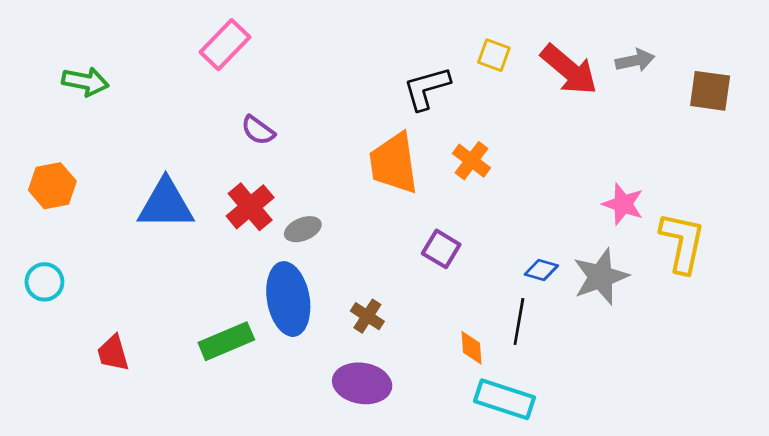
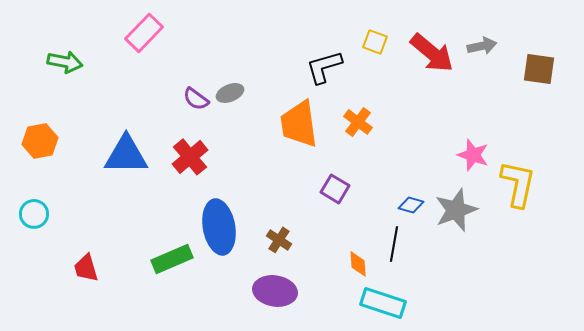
pink rectangle: (225, 45) -> (144, 33), moved
gray ellipse: (303, 229) -> (230, 93), moved

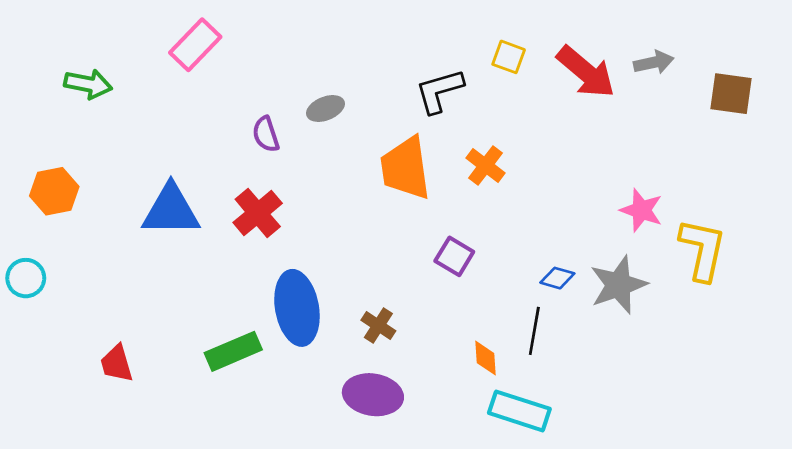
gray ellipse: (230, 93) -> (325, 109), moved
purple semicircle: (196, 99) -> (266, 134), turned 36
cyan circle: (34, 214) -> (26, 278), moved

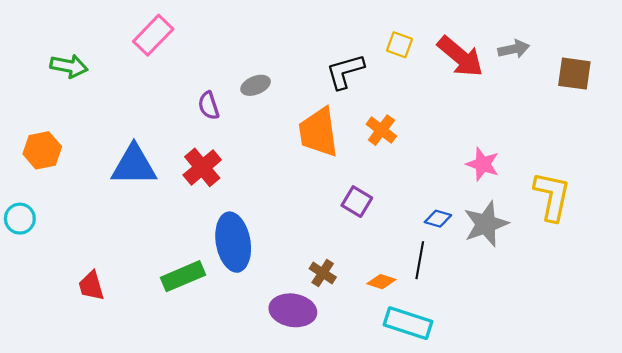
pink star: (641, 210) -> (483, 164), moved
brown cross: (378, 326) -> (323, 273), moved
orange diamond: (486, 358) -> (381, 282), turned -68

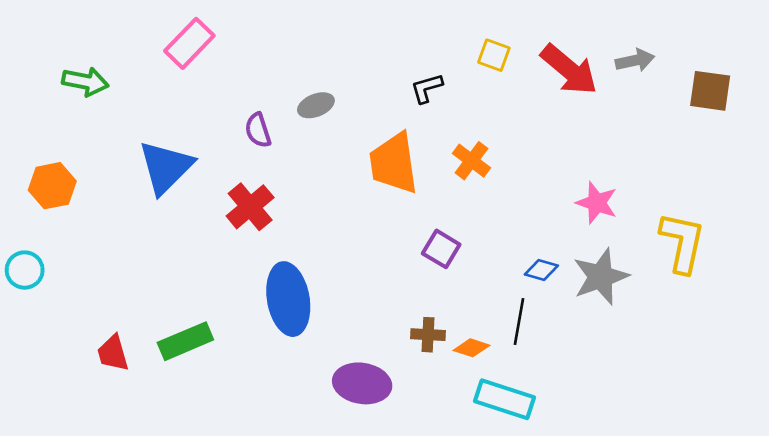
black L-shape: (345, 71) -> (427, 88), size x0.7
blue triangle: (134, 165) -> (166, 167), moved, turned -45
brown cross: (323, 273) -> (428, 335), moved, turned -30
green rectangle: (183, 276) -> (185, 341), moved

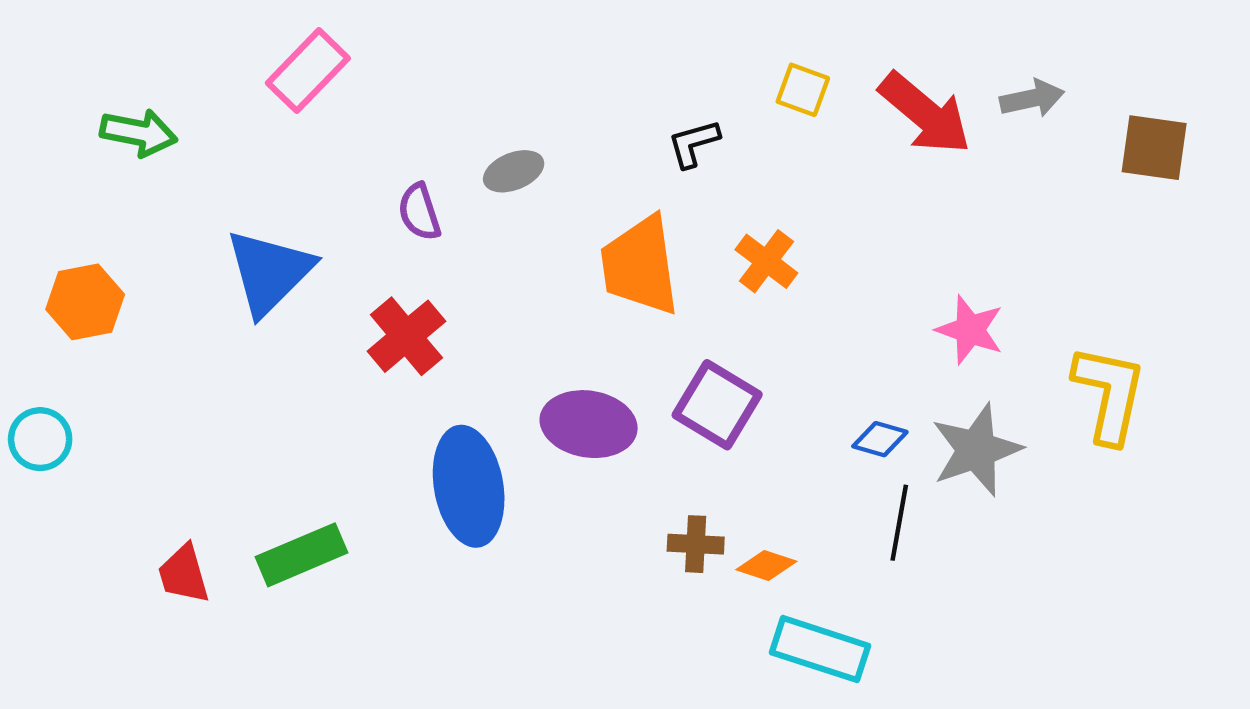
purple square: (441, 249) -> (717, 405), size x1.4
black line: (519, 321) -> (899, 523), moved
purple ellipse: (362, 383) -> (589, 424), moved

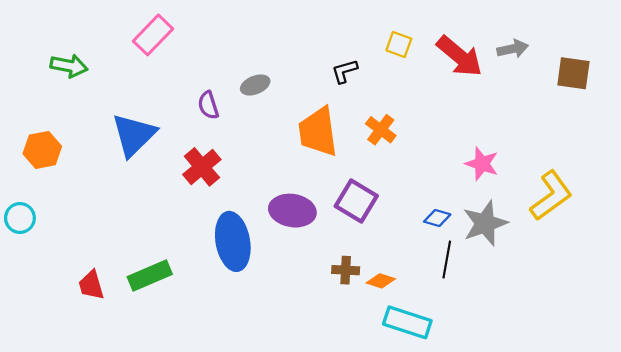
yellow L-shape: (1109, 394) -> (551, 196), turned 42

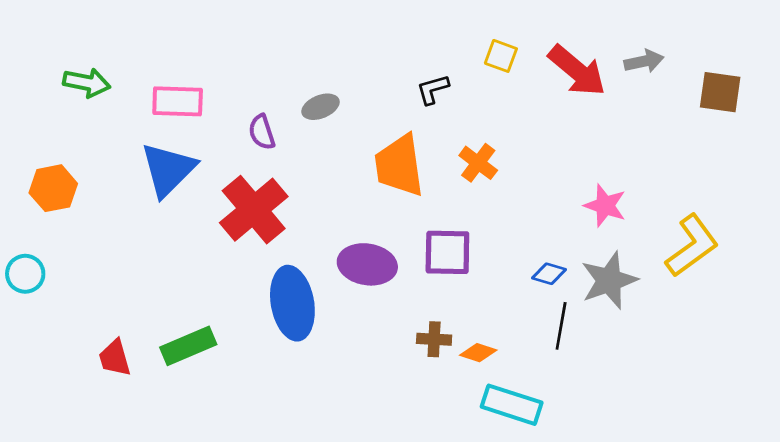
pink rectangle: (153, 35) -> (178, 101), moved, turned 48
red cross: (202, 167) -> (254, 210), size x1.4
purple square: (356, 201) -> (447, 252), turned -30

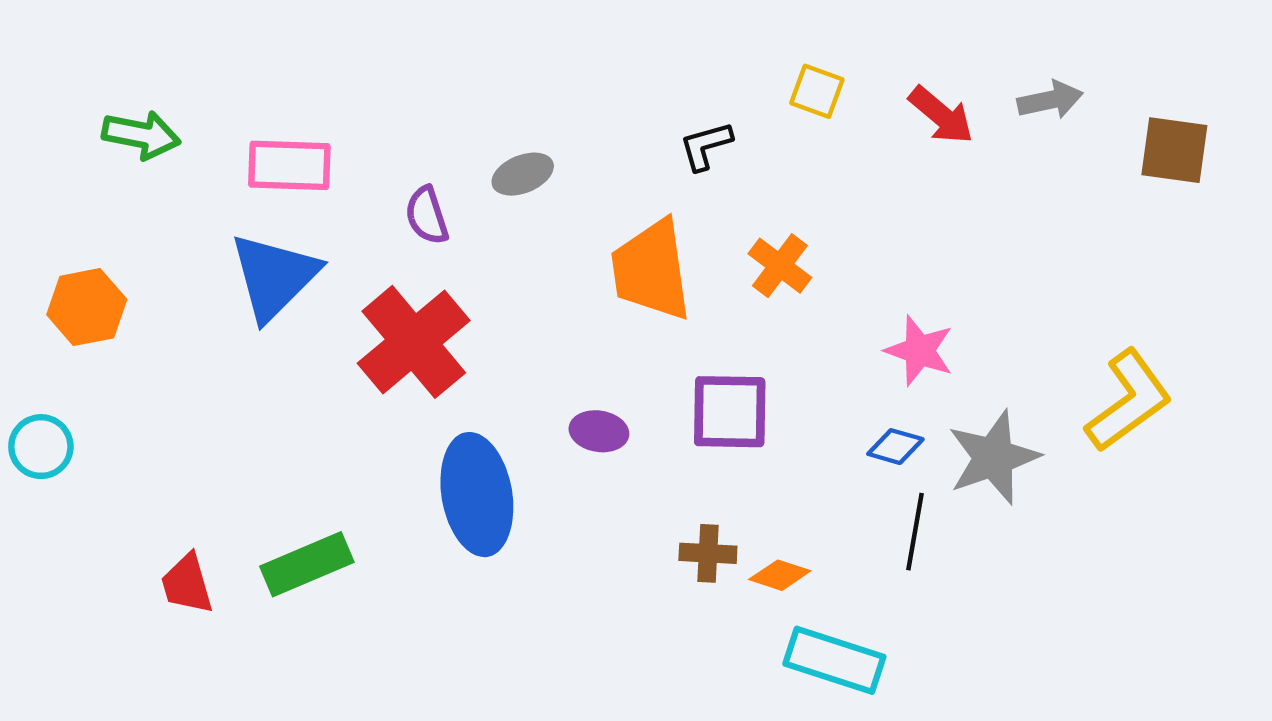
red arrow: (577, 71) -> (941, 115), size x0.7
pink star: (605, 206) -> (919, 351), moved
purple ellipse: (367, 264) -> (599, 431), size x0.6

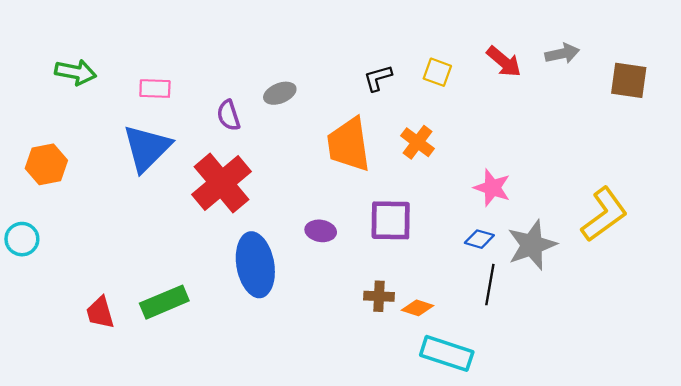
yellow square: (817, 91) -> (437, 72), moved
pink rectangle: (289, 165) -> (155, 89), size x0.7

